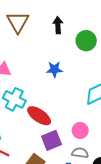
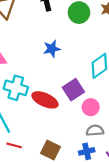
purple square: (51, 140) -> (73, 90), moved

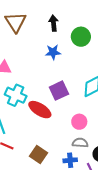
blue star: (52, 49) -> (53, 52), moved
purple square: (73, 90) -> (59, 91), moved

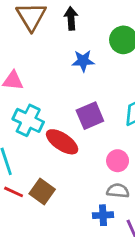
black arrow: (54, 23) -> (71, 18), moved
brown square: (38, 155) -> (42, 192), moved

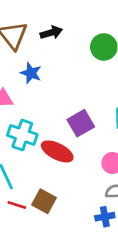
black arrow: (71, 18) -> (51, 33), turned 85
blue star: (83, 61) -> (31, 73), moved, turned 30

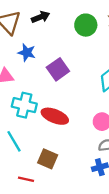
purple square: (81, 123) -> (58, 69), moved
red line: (17, 205) -> (26, 179), moved

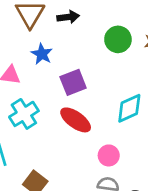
cyan cross: (24, 105) -> (24, 114), turned 30
red ellipse: (55, 116) -> (76, 120), moved

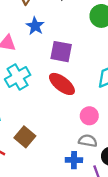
purple square: (73, 82) -> (61, 52), turned 30

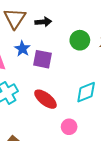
purple square: (61, 52) -> (43, 59), moved

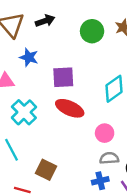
purple square: (43, 59) -> (63, 77), moved

